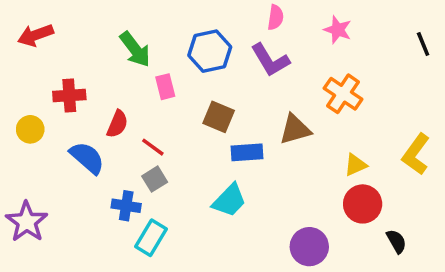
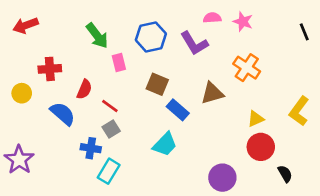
pink semicircle: (276, 17) -> (212, 18), moved, turned -102
blue rectangle: (247, 152) -> (178, 110), turned 45

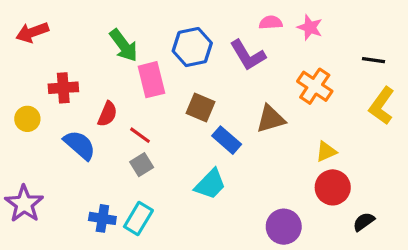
black line: (304, 32) -> (374, 60), moved, turned -60
pink rectangle: (119, 63) -> (151, 80), size x1.5
yellow L-shape: (299, 111) -> (382, 106), moved
blue cross: (91, 148) -> (102, 218), moved
black semicircle: (285, 174) -> (364, 222), turned -96

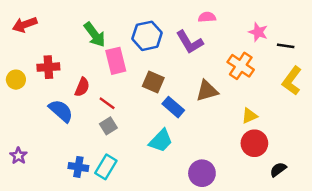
pink star: (310, 27) -> (258, 32), moved
yellow circle: (27, 119) -> (16, 80), moved
purple star: (24, 204) -> (18, 156), size x0.6
purple circle: (284, 227) -> (202, 173), moved

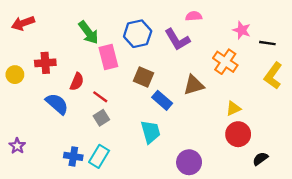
cyan trapezoid: (161, 141) -> (150, 132), turned -60

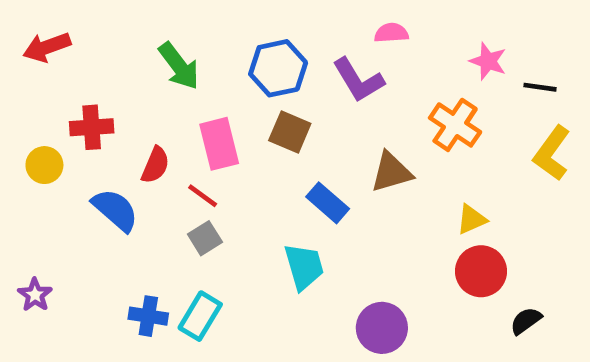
pink rectangle: (108, 57) -> (219, 144), moved
yellow circle: (15, 75) -> (44, 165), moved
brown square: (143, 77) -> (290, 132), moved

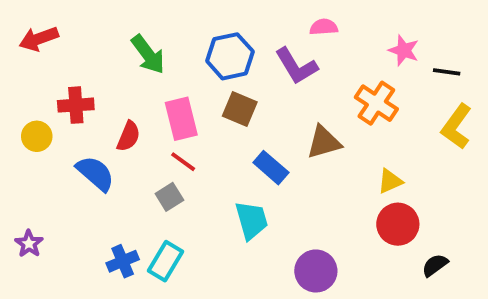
red line: (203, 196) -> (183, 162), moved
blue cross: (148, 316) -> (123, 261), turned -32

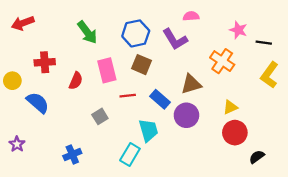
yellow circle: (37, 136) -> (12, 81), moved
red line: (183, 162) -> (128, 96), moved, turned -42
blue semicircle: (95, 173) -> (38, 103), moved
cyan rectangle: (166, 261) -> (130, 154), moved
purple circle: (316, 271) -> (186, 115), moved

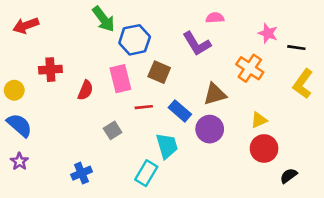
green arrow: (87, 32) -> (104, 19), moved
blue hexagon: (136, 33) -> (135, 40), moved
blue semicircle: (38, 103) -> (19, 125), moved

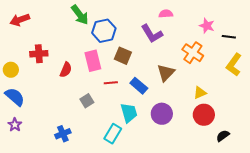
brown triangle: (215, 94) -> (166, 73), turned -30
purple circle: (210, 129) -> (162, 114), moved

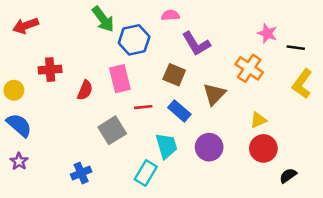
pink semicircle: (166, 14) -> (170, 15), moved
brown square: (123, 56) -> (174, 75), moved
gray square: (87, 101) -> (112, 130), size x1.5

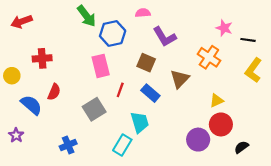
red semicircle: (85, 90) -> (54, 92), moved
red line: (143, 107) -> (120, 90), turned -64
blue semicircle: (19, 125) -> (31, 105), moved
purple circle: (209, 147) -> (198, 140), moved

